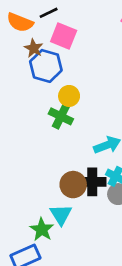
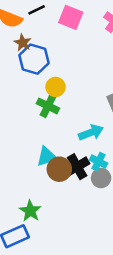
pink square: (64, 36) -> (71, 17), moved
black cross: (92, 182) -> (77, 167), turned -30
cyan triangle: (61, 215) -> (47, 157), moved, turned 45

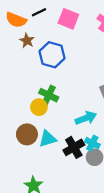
blue hexagon: (34, 59) -> (52, 55), moved
yellow circle: (56, 87) -> (39, 107), moved
brown circle: (59, 169) -> (27, 134), moved

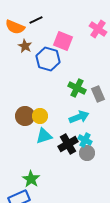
pink square: (68, 19) -> (63, 41), moved
green cross: (49, 95) -> (77, 88), moved
yellow circle: (39, 107) -> (40, 116), moved
brown circle: (27, 134) -> (25, 116), moved

